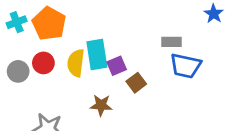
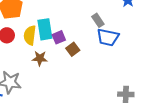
gray rectangle: (171, 42) -> (98, 20), turned 56
brown star: (101, 105) -> (40, 58), moved

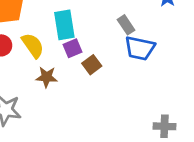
cyan rectangle: (45, 29) -> (64, 25), moved
yellow semicircle: (30, 35) -> (33, 45), turned 138

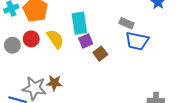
gray rectangle: (126, 25) -> (126, 23), turned -32
brown star: (46, 77) -> (54, 83), moved

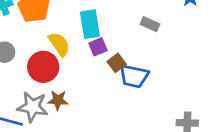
red circle: (31, 39) -> (43, 67), moved, size x1.5
blue trapezoid: (137, 41) -> (134, 76), moved

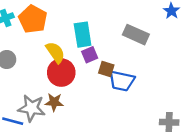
gray rectangle: (150, 24) -> (136, 35), size x1.5
brown square: (117, 63) -> (106, 69), turned -35
red circle: (43, 67) -> (61, 73), moved

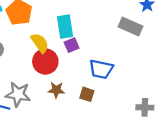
gray rectangle: (136, 35) -> (131, 27), moved
brown square: (106, 69) -> (87, 94), moved
brown star: (54, 102) -> (56, 90), moved

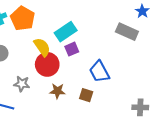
cyan rectangle: (65, 27) -> (66, 32), turned 65
blue trapezoid: (101, 69) -> (99, 72), turned 50
gray star: (18, 94) -> (22, 84), moved, size x0.7

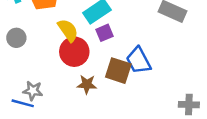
gray star: (22, 84) -> (33, 91), moved
brown square: (86, 95) -> (118, 71), moved, size x1.5

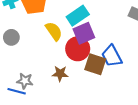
purple square: (105, 33) -> (84, 33), size x1.5
red circle: (74, 52) -> (78, 49), moved
brown star: (87, 84) -> (60, 74), moved

